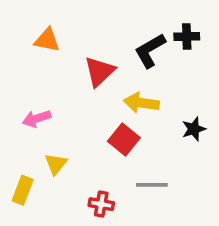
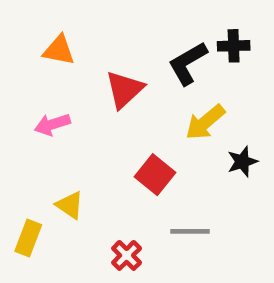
yellow arrow: (141, 103) -> (205, 122), moved, turned -48
pink arrow: (37, 119) -> (52, 124), moved
yellow triangle: (56, 164) -> (70, 205), turned -35
red cross: (101, 204) -> (127, 255), turned 35

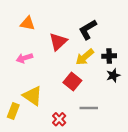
black cross: (234, 46) -> (109, 56), moved
yellow arrow: (205, 122) -> (85, 57), moved
yellow triangle: (70, 205) -> (33, 96), size x1.5

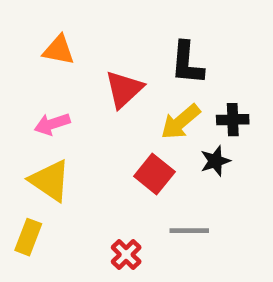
black L-shape: (88, 29) -> (187, 63), turned -55
black star: (113, 75) -> (215, 161), moved
yellow triangle: (33, 96) -> (50, 181), moved

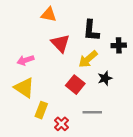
orange triangle: (59, 50) -> (49, 15), moved
red triangle: (124, 89) -> (60, 43), turned -30
black cross: (233, 120) -> (119, 45), moved
yellow rectangle: (28, 237) -> (41, 110), moved

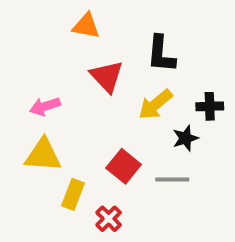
black cross: (119, 45) -> (210, 106), moved
red square: (75, 85) -> (124, 166), moved
yellow triangle: (24, 88) -> (43, 155), turned -30
gray line: (92, 112) -> (172, 179), moved

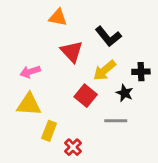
black L-shape: (161, 54) -> (108, 36), turned -44
black star: (185, 138) -> (125, 93), turned -30
red square: (124, 166) -> (86, 96), moved

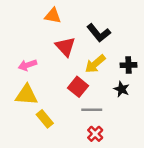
black star: (125, 93) -> (122, 89), moved
gray line: (116, 121) -> (92, 110), moved
yellow rectangle: (49, 131) -> (45, 119), turned -60
red cross: (73, 147) -> (95, 134), moved

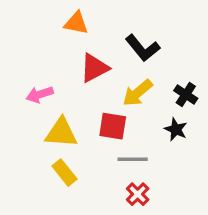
red triangle: (65, 47) -> (94, 68), turned 45
black cross: (128, 65) -> (186, 95), turned 35
red square: (78, 87) -> (113, 126), turned -30
yellow triangle: (26, 95) -> (61, 133), moved

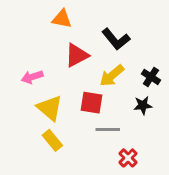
black star: (176, 129) -> (143, 105), turned -30
yellow triangle: (61, 133) -> (50, 108), turned 36
red cross: (138, 194) -> (128, 158), moved

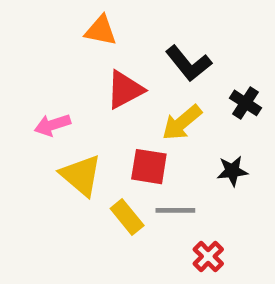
black cross: (151, 77) -> (245, 103), moved
yellow rectangle: (52, 140) -> (127, 217), moved

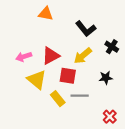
red triangle: (125, 90) -> (51, 56), moved
red cross: (208, 256) -> (110, 117), moved

